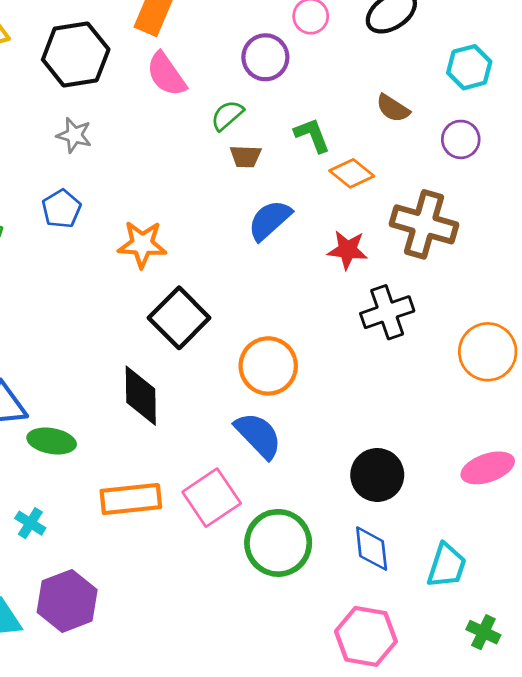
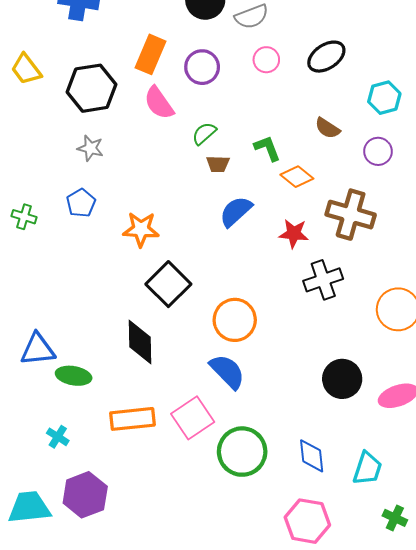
purple circle: (265, 57) -> (202, 67), moved
black circle: (377, 475) -> (342, 379), moved

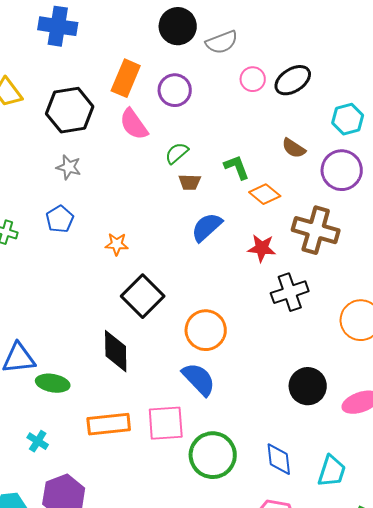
pink circle: (266, 60) -> (253, 79), moved
purple circle: (378, 151) -> (342, 170), size x1.5
orange star: (141, 229) -> (117, 244), size x0.7
pink square: (193, 418) -> (166, 423), turned 30

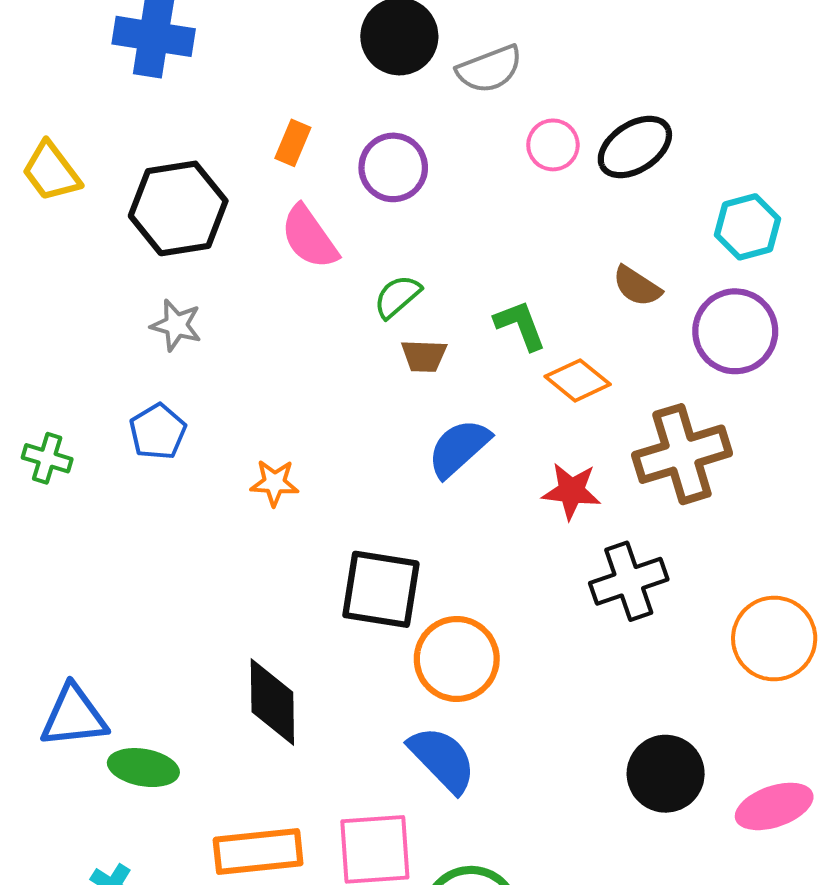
orange rectangle: (126, 78) -> (293, 143), size x0.6
brown cross: (316, 230) -> (682, 454), turned -33
black square: (143, 296) -> (381, 589), moved, turned -36

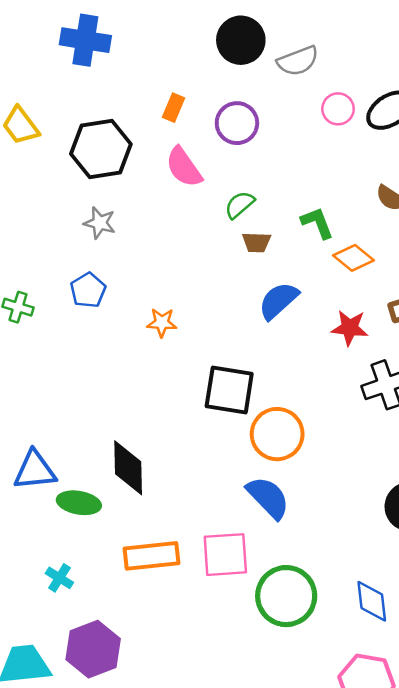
black diamond: (272, 702) -> (128, 468), moved

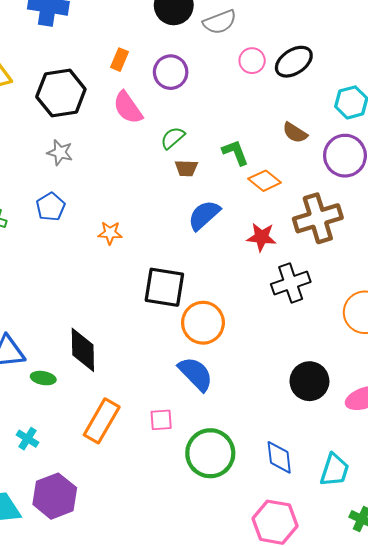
green ellipse: (79, 503) -> (43, 378), size x0.7
pink square: (225, 555) -> (161, 420), size x0.6
orange rectangle: (151, 556) -> (102, 421), turned -54

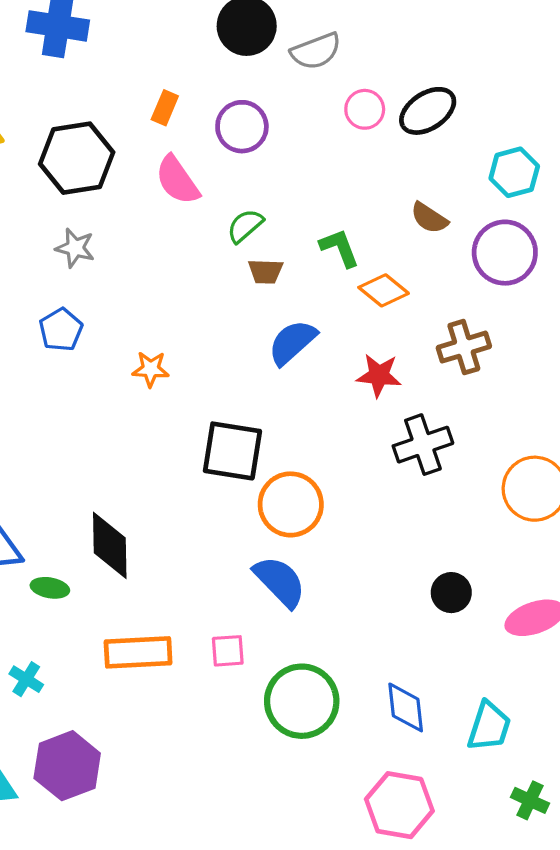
brown cross: (318, 218) -> (464, 347), size x0.7
black circle: (309, 381) -> (451, 593), size x0.7
orange rectangle: (102, 421) -> (138, 652), turned 57

